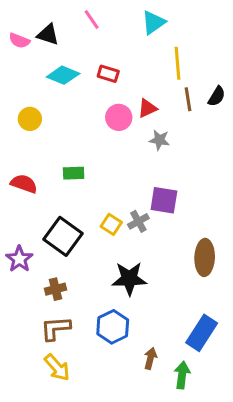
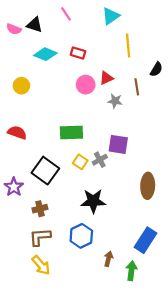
brown line: (188, 99) -> (137, 87), moved
green rectangle: (74, 173) -> (71, 132), moved, size x1.5

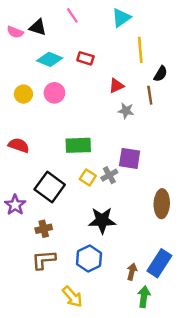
black semicircle: (156, 69) -> (161, 74), moved
pink circle: (86, 85) -> (54, 93), moved
brown arrow: (108, 259) -> (132, 272), moved
yellow arrow: (41, 265) -> (72, 297), moved

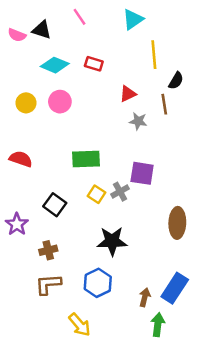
black square: (50, 187) -> (55, 205), size x0.7

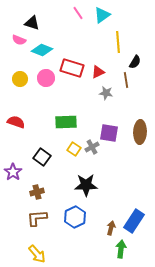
pink line: (79, 17) -> (78, 13), moved
pink semicircle: (17, 35) -> (19, 40), moved
red rectangle: (94, 64) -> (72, 68), moved, size x1.6
brown ellipse: (177, 223) -> (140, 132), moved
yellow arrow: (79, 325) -> (37, 254), moved

